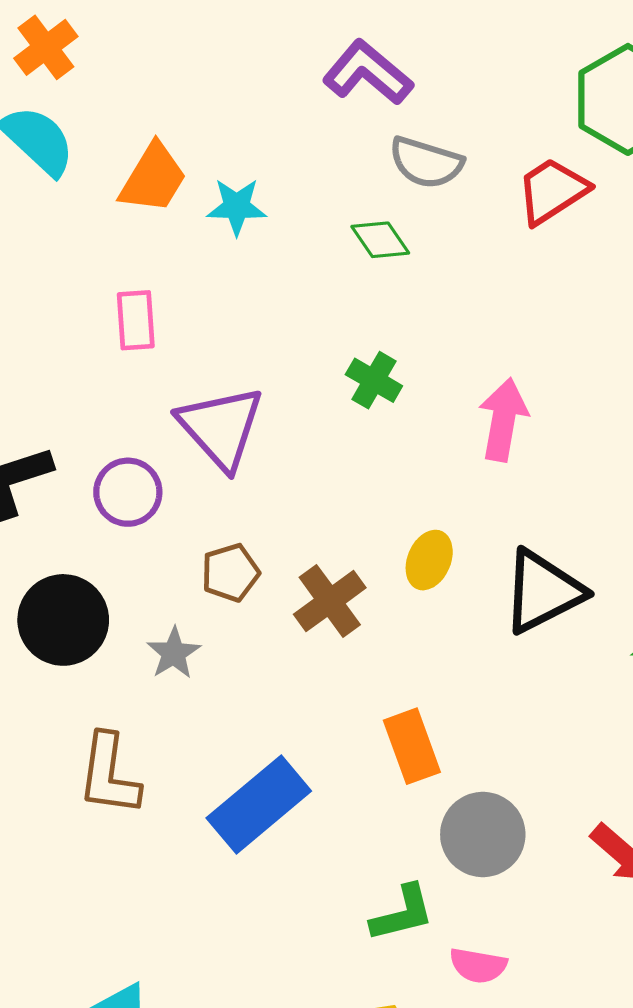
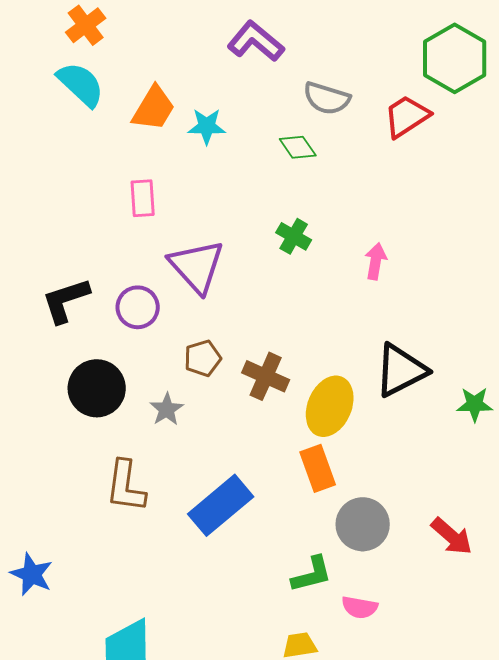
purple L-shape: (368, 73) -> (256, 41), moved
pink arrow: (503, 420) -> (376, 261), size x0.7
yellow ellipse: (429, 560) -> (330, 406), moved, size x1.6
brown cross: (330, 601) -> (266, 376), turned -30

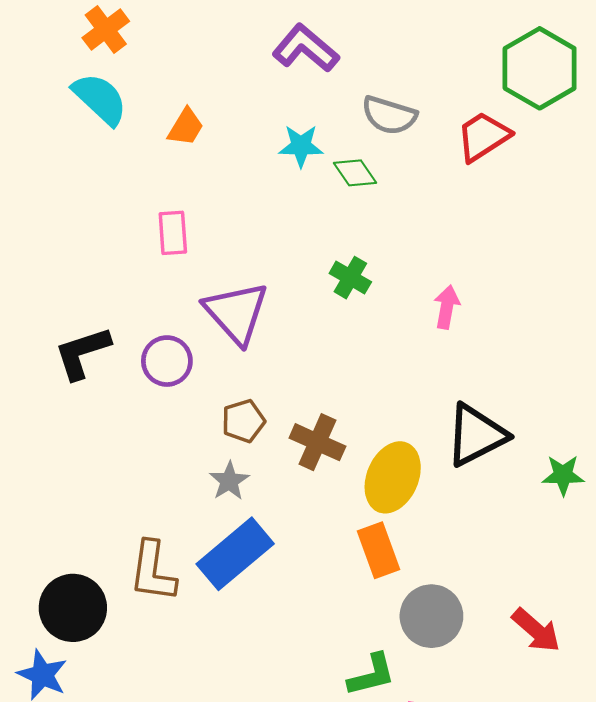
orange trapezoid: (154, 108) -> (186, 127), size x0.7
cyan star: (207, 126) -> (301, 146), moved
black circle: (97, 388) -> (73, 608), moved
gray star: (167, 409) -> (229, 481), moved
blue rectangle: (221, 505) -> (235, 554), moved

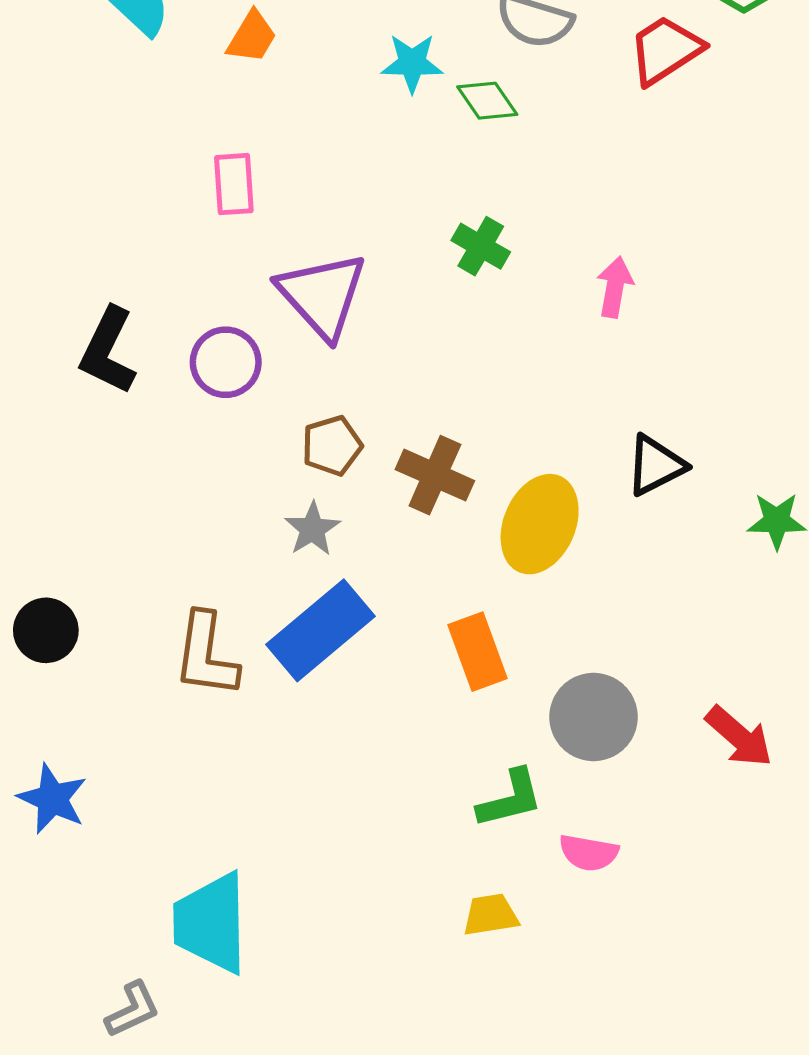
black L-shape: (82, 353) -> (108, 351), turned -46
black triangle: (476, 435) -> (656, 465), size x0.7
orange rectangle: (379, 550) -> (477, 652), moved
black circle: (73, 608) -> (46, 630), moved, size x0.7

